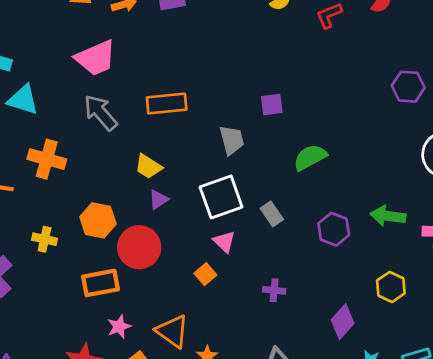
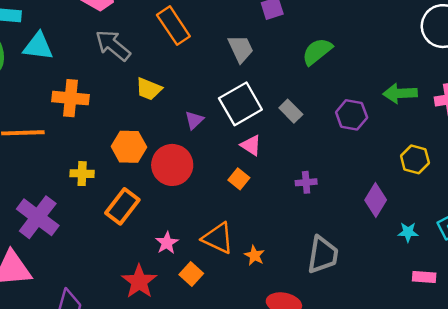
orange rectangle: (167, 104) -> (173, 26), turned 72
yellow trapezoid: (148, 167) -> (149, 89), moved
purple triangle: (158, 200) -> (194, 120), moved
orange rectangle: (100, 283) -> (122, 206), moved, turned -32

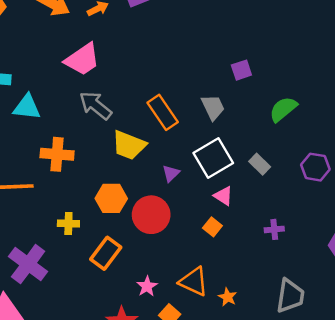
orange rectangle: (173, 26) -> (163, 112), moved
yellow trapezoid: (149, 89) -> (129, 145), size x1.4

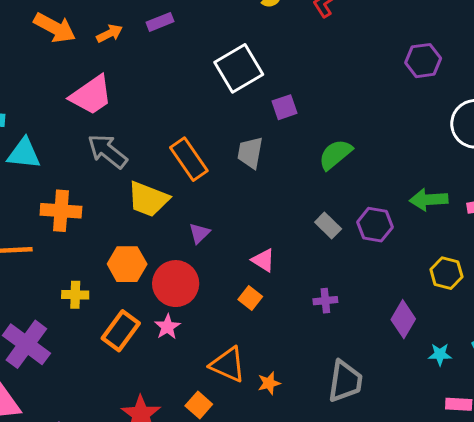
gray trapezoid: (213, 107) -> (250, 153), turned -144
white square: (213, 158) -> (239, 68), moved
gray rectangle: (260, 164) -> (328, 226), moved
pink star: (147, 286) -> (167, 327), moved
orange star: (228, 297) -> (269, 383), turned 30

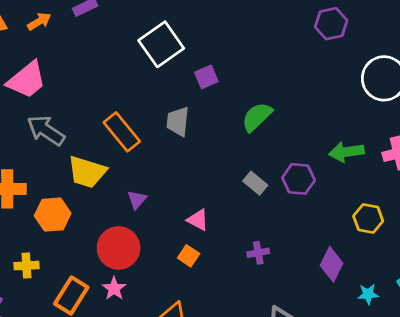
orange hexagon: (127, 264) -> (53, 215), moved

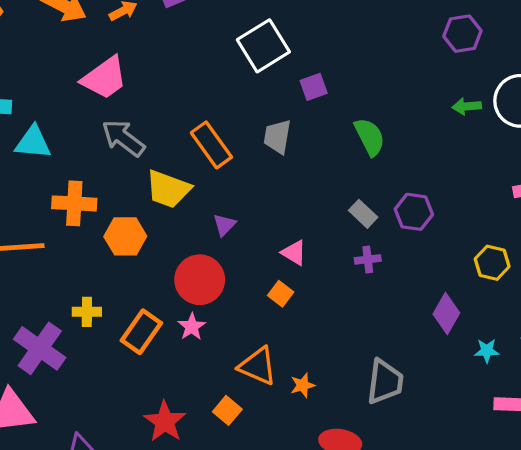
green semicircle: (257, 117) -> (370, 137), turned 104
green arrow: (346, 152) -> (467, 106), moved, size x0.7
purple cross: (258, 253) -> (368, 259), moved
yellow cross: (27, 266) -> (87, 312), moved

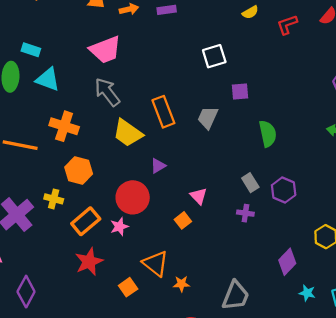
white square: (263, 46) -> (214, 56), size x0.7
orange hexagon: (125, 236) -> (79, 171), moved
red star: (165, 422) -> (89, 262), moved

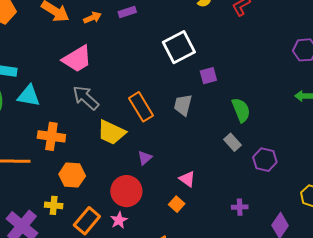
white square: (214, 56) -> (179, 47), size x1.4
gray rectangle: (250, 183) -> (233, 142), moved
purple cross: (245, 213) -> (240, 207), moved

